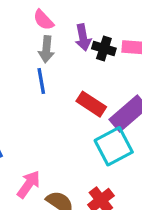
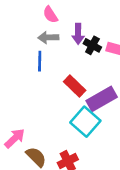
gray arrow: (46, 49) -> (48, 38), turned 72
cyan square: (114, 146) -> (85, 122), turned -32

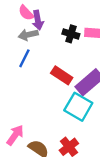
purple arrow: (78, 34) -> (38, 20), moved
blue line: (40, 61) -> (24, 58), turned 36

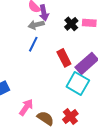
black cross: (71, 34) -> (71, 24), turned 32
red rectangle: (62, 75) -> (64, 58), turned 30

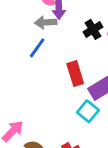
cyan square: (78, 84) -> (88, 111), size x0.7

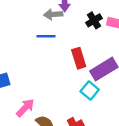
blue line: (37, 48) -> (46, 36), turned 54

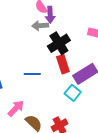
black cross: (94, 20) -> (59, 43), moved, size x1.5
blue line: (46, 36) -> (32, 74), moved

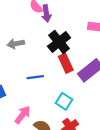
gray arrow: (40, 26) -> (16, 44), moved
cyan square: (73, 93) -> (64, 101), moved

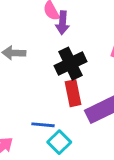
blue line: (35, 77) -> (43, 125), moved

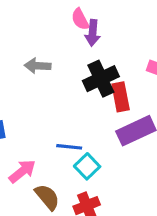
red rectangle: (73, 93) -> (121, 97), moved

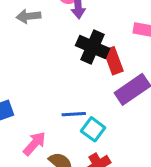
gray arrow: (38, 66) -> (29, 16), moved
black cross: (101, 79) -> (93, 47), turned -32

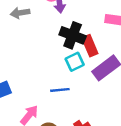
cyan square: (93, 129) -> (75, 62), moved, turned 30

